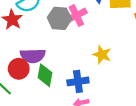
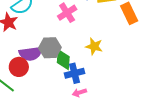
gray hexagon: (59, 18) -> (50, 48), moved
green diamond: (45, 75) -> (63, 60), moved

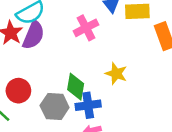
gray hexagon: (50, 48) -> (55, 107), moved
purple semicircle: (31, 54) -> (33, 35), moved, turned -65

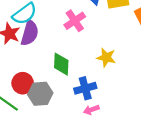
green diamond: (76, 87) -> (61, 64), moved
gray hexagon: (55, 107) -> (40, 94), moved

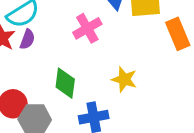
purple semicircle: (30, 33) -> (27, 39), size x0.6

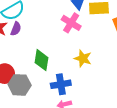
pink cross: (87, 28) -> (71, 23), moved, turned -30

